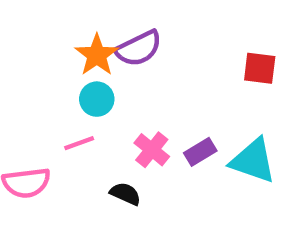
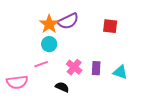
red square: (260, 68) -> (110, 26), moved
purple rectangle: (200, 152) -> (96, 68), turned -56
cyan triangle: (253, 161) -> (120, 72), size x0.7

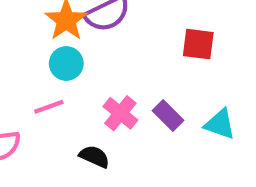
red square: (110, 26) -> (198, 44), moved
purple rectangle: (96, 68) -> (168, 115), turned -48

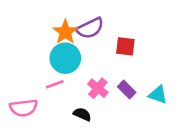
red square: (198, 44) -> (125, 46), moved
cyan circle: (66, 63) -> (65, 58), size x1.5

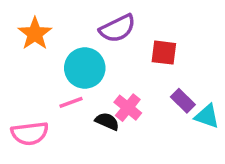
orange star: (65, 32) -> (35, 34), moved
purple rectangle: (127, 89) -> (183, 101), moved
black semicircle: (82, 114) -> (107, 121), moved

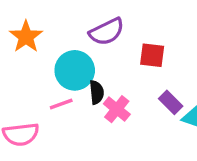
black semicircle: (107, 121) -> (97, 92), moved, turned 60

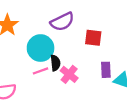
purple rectangle: (171, 102) -> (106, 70), turned 42
pink line: (61, 104) -> (41, 71), moved

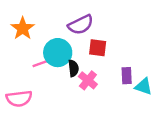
red square: (93, 38) -> (98, 48), moved
pink line: (41, 71) -> (41, 63), moved

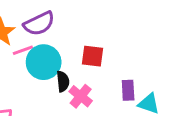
purple semicircle: (81, 25) -> (39, 24), moved
pink line: (41, 63) -> (23, 50), moved

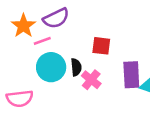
cyan circle: (44, 62) -> (51, 67), moved
purple rectangle: (128, 90) -> (131, 75), size x1.5

